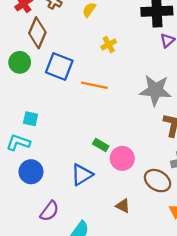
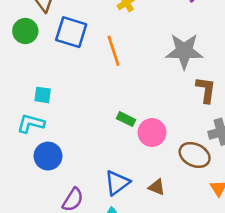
orange line: (94, 85) -> (113, 51), turned 65
blue triangle: (82, 175) -> (117, 183), moved

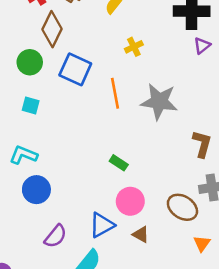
gray star: (184, 51) -> (159, 102), moved
cyan square: (43, 95) -> (31, 106), moved
pink circle: (152, 133) -> (130, 201), moved

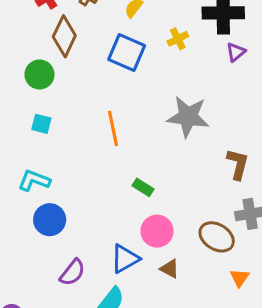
yellow cross: (134, 47) -> (178, 39), moved
blue square: (75, 69) -> (127, 53), moved
orange line: (115, 93) -> (113, 128), moved

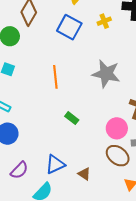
pink circle: (157, 231) -> (117, 128), moved

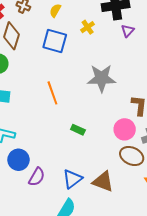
purple semicircle: (19, 170) -> (37, 177), moved
brown triangle: (84, 174) -> (103, 182), size x1.6

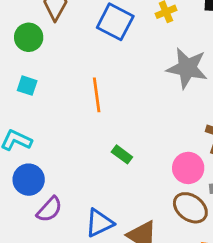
gray star: (102, 78) -> (187, 68), moved

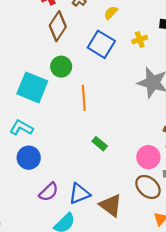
green circle: (29, 37) -> (61, 67), moved
cyan square: (27, 86) -> (32, 87), size x2.0
purple semicircle: (49, 209) -> (49, 192), moved

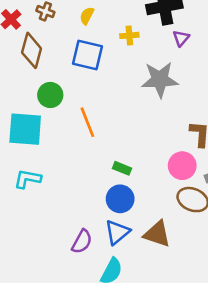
yellow cross: (140, 39) -> (129, 35), turned 32
blue circle: (29, 158) -> (120, 199), moved

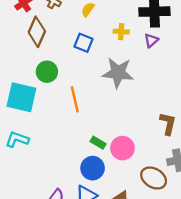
purple triangle: (181, 38) -> (151, 40), moved
blue square: (88, 55) -> (83, 43), size x0.7
gray star: (160, 80) -> (118, 73), moved
pink circle: (182, 166) -> (122, 148), moved

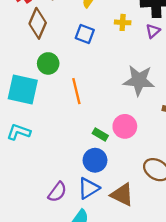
gray star: (118, 73) -> (139, 80), moved
pink circle: (122, 148) -> (125, 126), moved

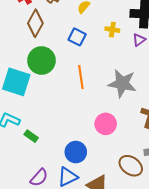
green circle: (48, 63) -> (41, 60), size x1.4
orange line: (76, 91) -> (81, 77), moved
green rectangle: (100, 134) -> (31, 136), moved

